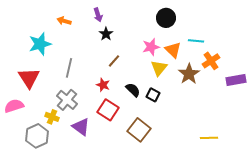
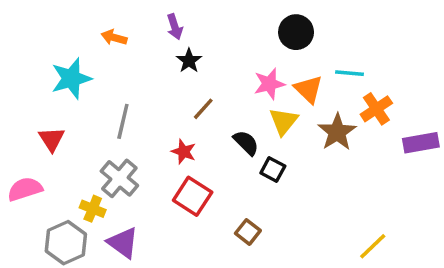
red triangle: (29, 78) -> (52, 139), size x0.7
black semicircle: (133, 90) -> (246, 143), moved
purple triangle: (81, 127) -> (123, 243), moved
brown square: (139, 130) -> (248, 232), size x0.6
yellow line: (209, 138) -> (373, 246), turned -42

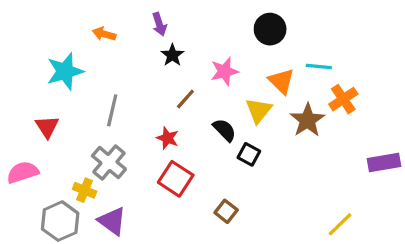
pink star: (269, 84) -> (224, 71), moved
purple rectangle: (421, 143) -> (384, 163), moved

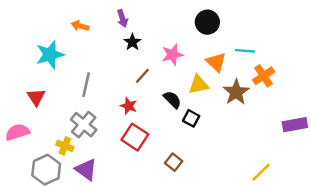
yellow triangle: (259, 110) -> (199, 85), turned 40

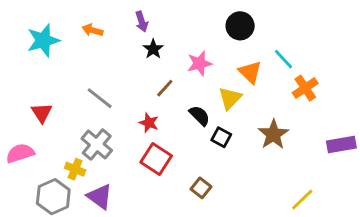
cyan line: (245, 51) -> (283, 59), turned 42
cyan star: (50, 55) -> (43, 40), moved
gray line: (86, 85) -> (100, 98), turned -65
yellow triangle: (199, 85) -> (230, 98), turned -35
brown star: (236, 92) -> (273, 134), moved

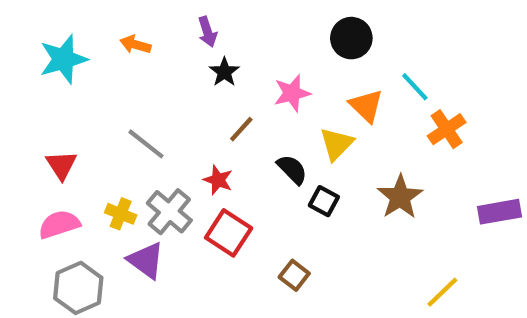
gray cross: (97, 145) -> (169, 212), moved
pink semicircle: (20, 153) -> (59, 224), moved
yellow cross: (75, 169) -> (121, 214), moved
purple triangle: (100, 197) -> (146, 260), moved

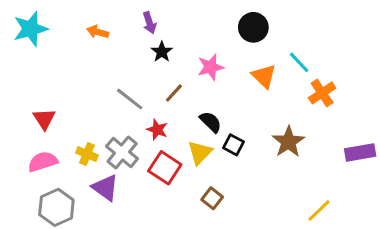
cyan star: (63, 59) -> (31, 29), moved
gray line: (146, 144) -> (130, 99), moved
yellow triangle: (337, 144) -> (200, 152), moved

